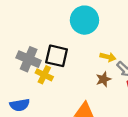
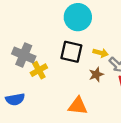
black square: (57, 56) -> (71, 52), moved
yellow cross: (44, 75) -> (39, 70), turned 35

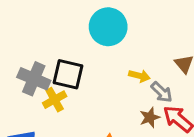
black square: (71, 52) -> (68, 74), moved
brown star: (96, 74) -> (150, 117), moved

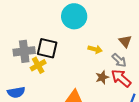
gray cross: (34, 79) -> (24, 51), turned -30
gray arrow: (162, 92) -> (119, 60), moved

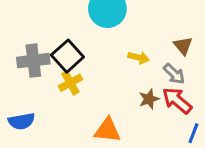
black square: (47, 48) -> (67, 56), turned 35
yellow cross: (38, 65) -> (70, 83), moved

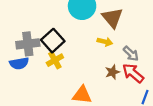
brown triangle: (183, 46) -> (112, 18), moved, size x1.5
blue semicircle: (21, 121) -> (19, 63), moved

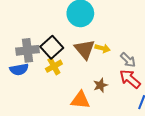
brown triangle: (112, 18) -> (85, 49), moved
brown star: (112, 72) -> (100, 85), moved

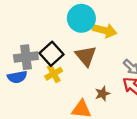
yellow arrow: (103, 48) -> (105, 30), moved, size x1.5

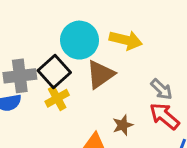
cyan circle: (81, 18) -> (79, 40), moved
brown triangle: (86, 56) -> (100, 74), turned 35

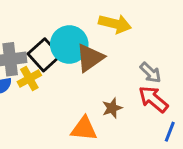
cyan circle: (79, 40) -> (69, 44), moved
yellow cross: (57, 98) -> (29, 78), moved

